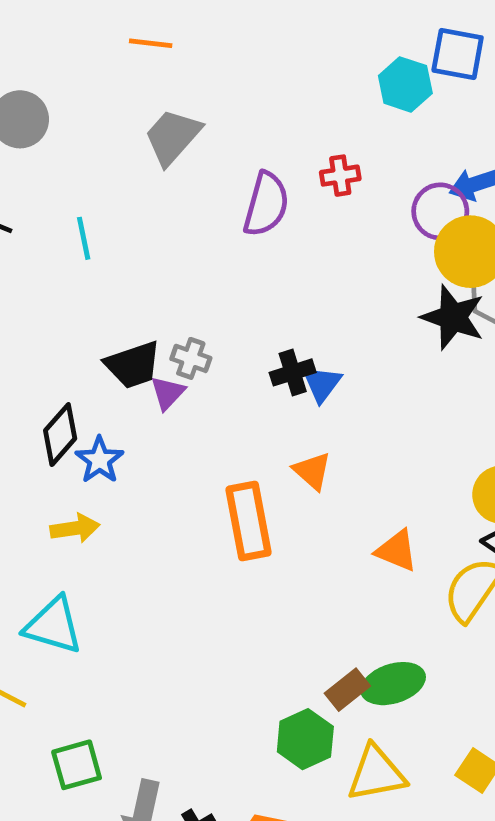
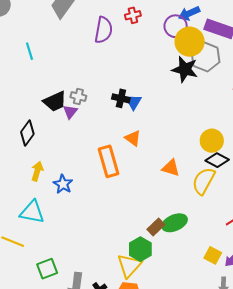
black cross: (293, 372) -> (121, 98), turned 36
blue star: (99, 460) -> (63, 184), moved
yellow arrow: (75, 528) -> (37, 171), turned -60
yellow triangle: (376, 773) -> (129, 266), moved, turned -32

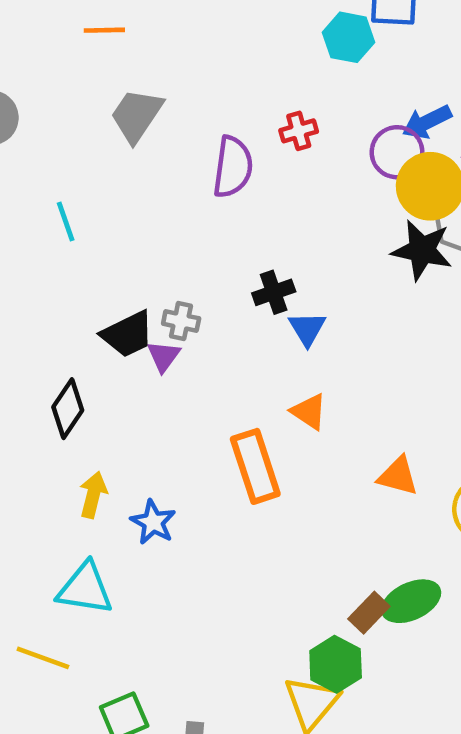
black cross: (121, 98) -> (274, 292), moved, turned -30

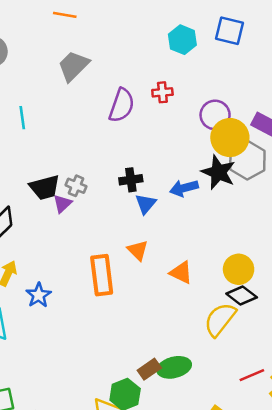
cyan hexagon: (349, 37) -> (182, 40), moved
blue arrow: (427, 122) -> (184, 188), moved
orange triangle: (398, 476) -> (181, 273), moved

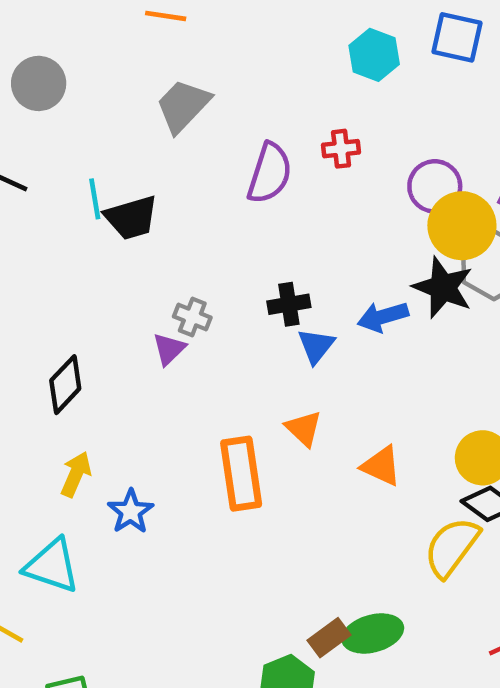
black trapezoid: (45, 187) -> (131, 218), moved

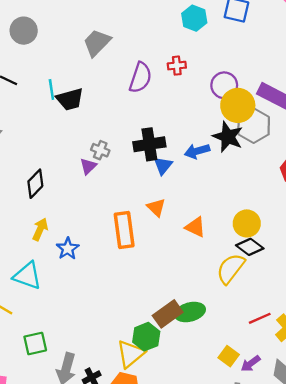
black cross: (289, 304) -> (149, 144), size x1.5
brown rectangle: (329, 638) -> (168, 314), size x1.4

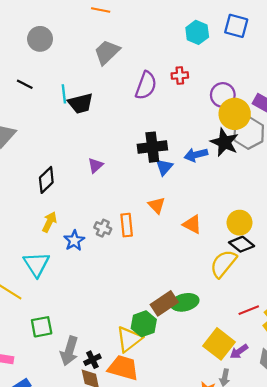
gray cross: (100, 150) -> (103, 228), moved
orange rectangle: (124, 230) -> (127, 225), size x0.7
cyan triangle: (27, 276) -> (36, 264), turned 36
yellow square: (229, 356) -> (219, 344), size x1.6

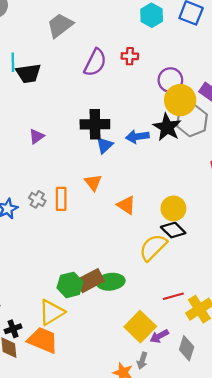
green hexagon: (144, 324) -> (70, 285), moved

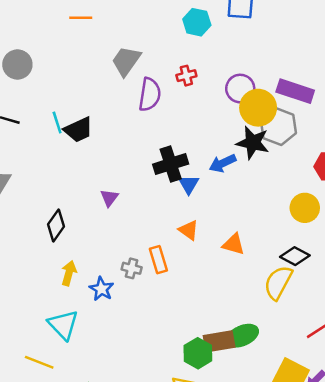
gray trapezoid: (60, 25) -> (126, 61), moved
yellow circle: (173, 208) -> (305, 208), moved
brown rectangle: (90, 281) -> (219, 341), turned 35

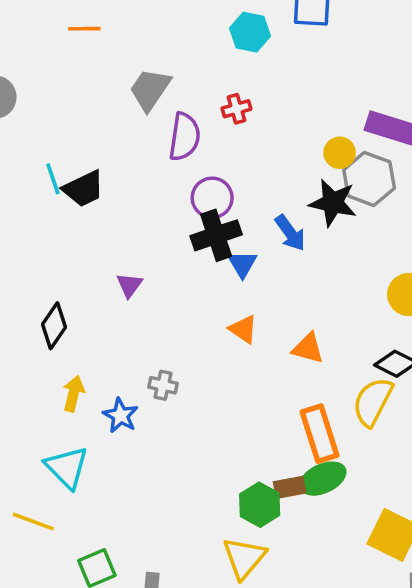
purple circle: (240, 89) -> (212, 198), moved
yellow circle: (258, 108) -> (340, 153), size x0.6
blue arrow: (223, 163) -> (290, 233), turned -100
orange rectangle: (158, 260) -> (319, 434), moved, size x1.4
brown rectangle: (219, 341) -> (290, 487), size x0.7

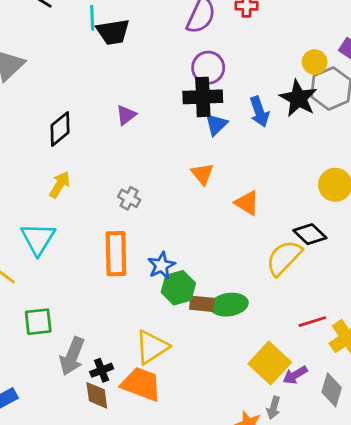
blue star: (120, 415) -> (161, 266), moved
orange rectangle: (319, 434) -> (116, 254), moved
green hexagon: (260, 505) -> (178, 288), moved

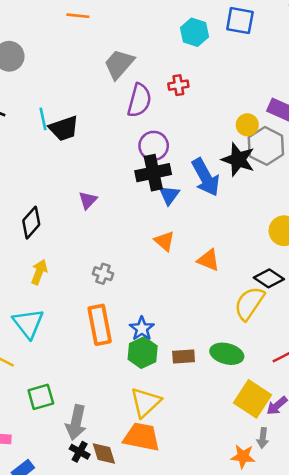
blue arrow: (259, 112) -> (206, 177), size x1.4
green hexagon: (178, 288) -> (143, 353), moved
green ellipse: (229, 305) -> (227, 354), moved, turned 32
black cross: (102, 370) -> (80, 452), moved, turned -30

